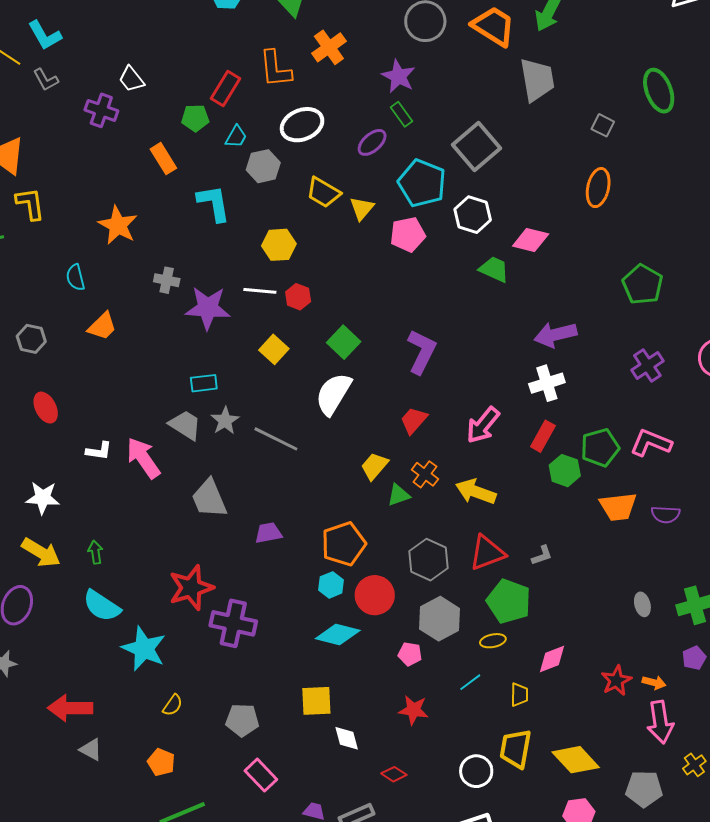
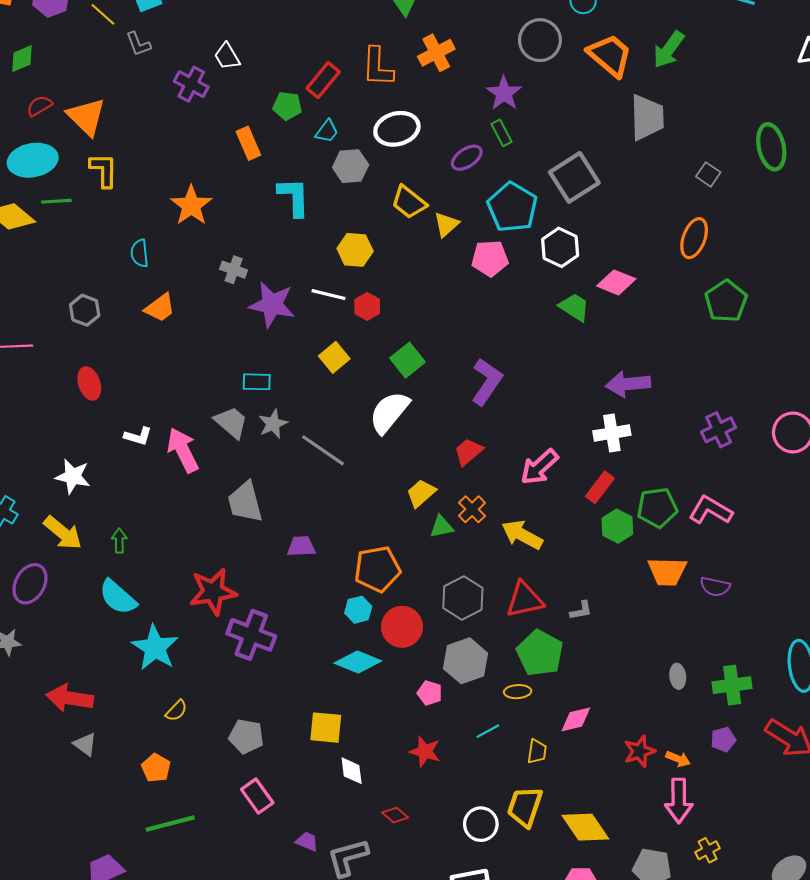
green pentagon: (643, 284) -> (726, 301), moved

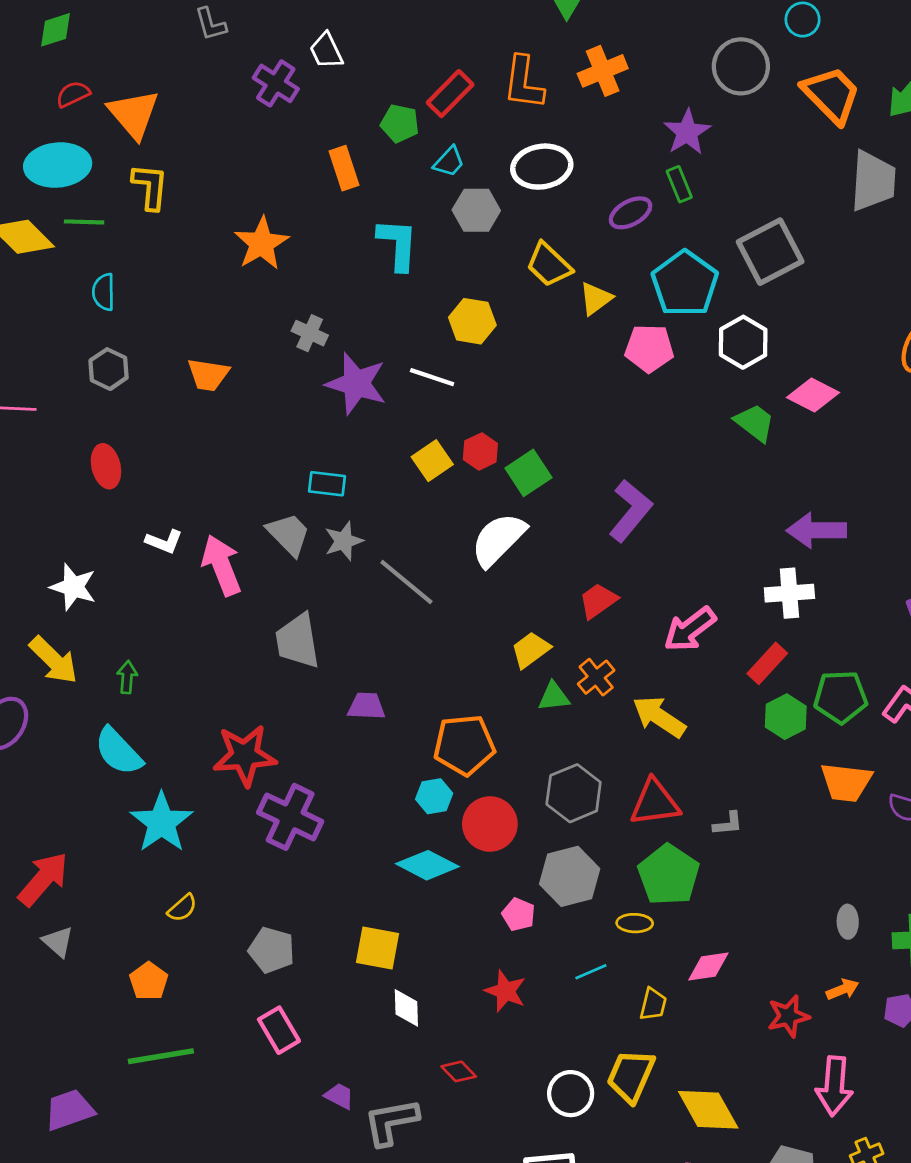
cyan semicircle: (140, 253) -> (104, 292), moved
red hexagon: (367, 306) -> (480, 451), moved
orange trapezoid: (160, 308) -> (208, 375), turned 40
red arrow: (70, 698) -> (43, 879), turned 117
orange arrow: (678, 759) -> (842, 989), moved, turned -50

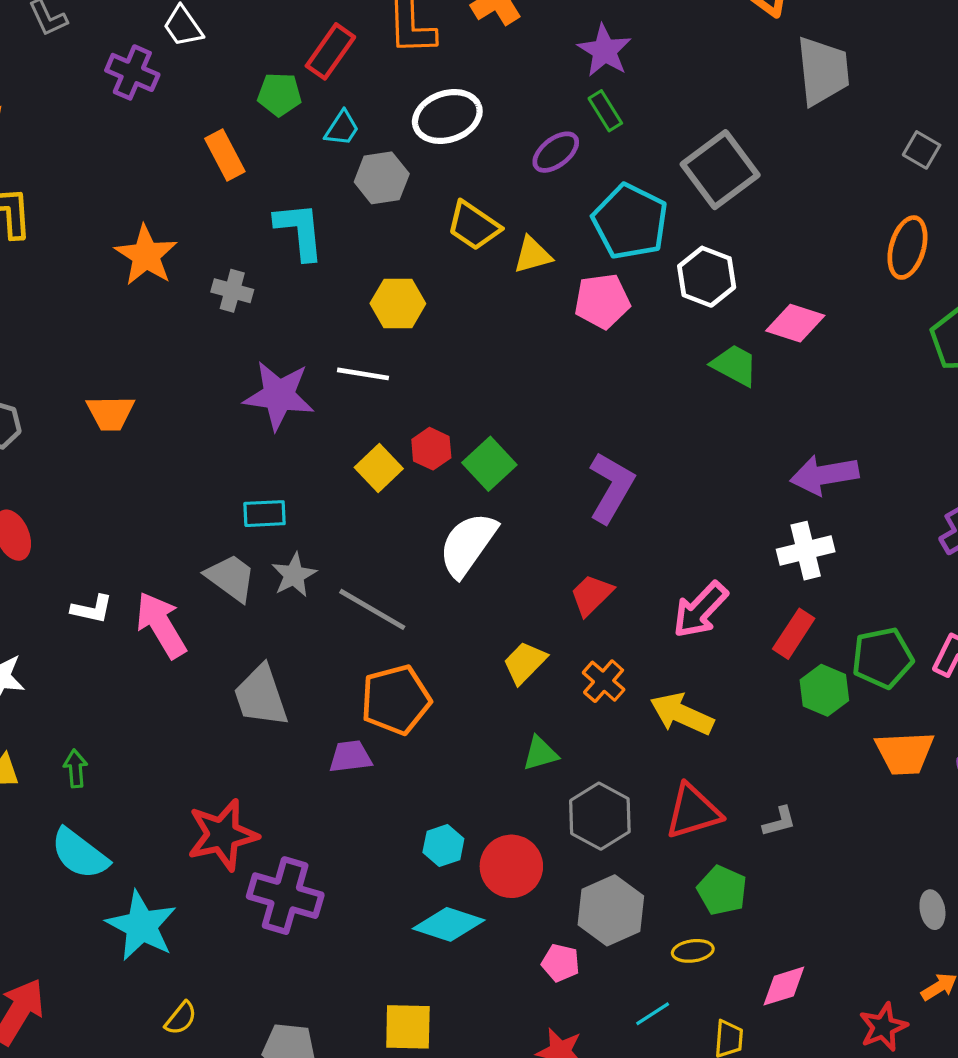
yellow triangle: (596, 299) -> (533, 255), turned 30
gray cross: (310, 333) -> (232, 291), moved
green triangle: (554, 697) -> (540, 753), moved
orange pentagon: (464, 745) -> (396, 700), moved
green pentagon: (669, 875) -> (722, 890), size x0.7

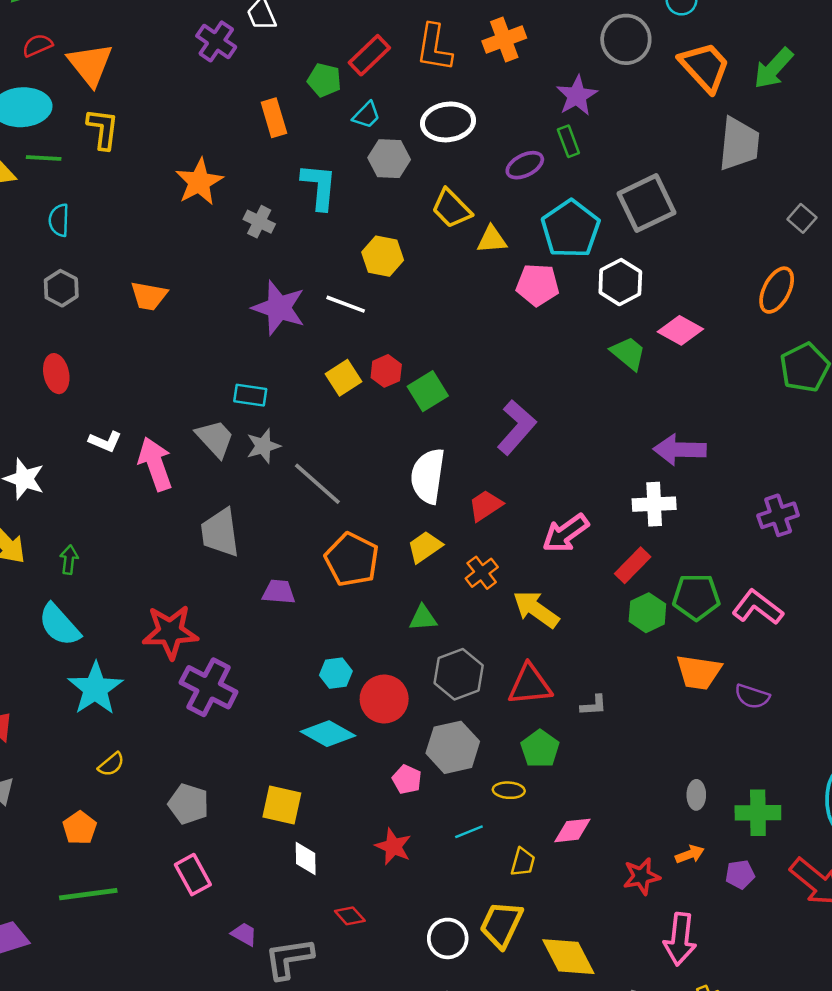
white semicircle: (468, 544) -> (428, 476), moved, turned -38
orange pentagon: (396, 700) -> (352, 560), moved, turned 30

